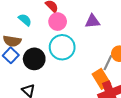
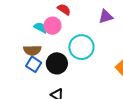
pink circle: (58, 22) -> (52, 26), moved

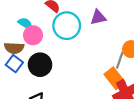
pink circle: (52, 26) -> (33, 35), moved
cyan circle: (81, 47) -> (67, 26), moved

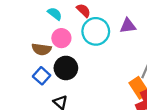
cyan semicircle: (25, 24) -> (55, 14), moved
blue square: (14, 64) -> (42, 76), moved

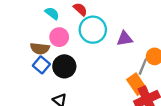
purple triangle: (128, 26) -> (125, 39), moved
blue square: (42, 76) -> (41, 65), moved

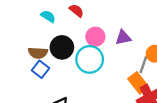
cyan circle: (93, 30) -> (90, 59), moved
pink circle: (59, 37) -> (95, 37), moved
black circle: (64, 66) -> (62, 47), moved

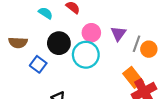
purple triangle: (123, 38) -> (118, 34), turned -42
brown semicircle: (38, 53) -> (18, 42), moved
gray line: (143, 65) -> (137, 44), moved

